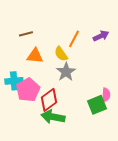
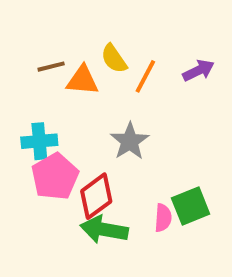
yellow semicircle: (61, 54) -> (114, 59), moved
orange triangle: (35, 56) -> (83, 80), moved
cyan cross: (14, 81) -> (39, 141), moved
pink semicircle: (106, 95) -> (163, 218), moved

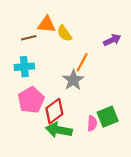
orange line: (145, 76) -> (82, 62), moved
orange triangle: (83, 80) -> (47, 24), moved
cyan cross: (39, 141) -> (24, 67), moved

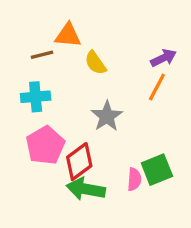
yellow semicircle: (64, 33) -> (95, 63), moved
orange line: (82, 62) -> (157, 87), moved

